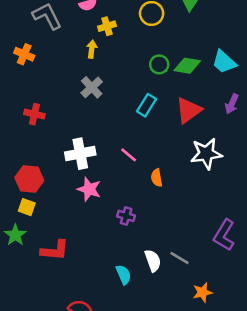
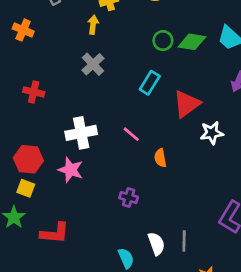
red triangle: (188, 110) -> (187, 104), moved
white star: (206, 154) -> (212, 133), size x0.7
pink star: (89, 189) -> (71, 170), moved
gray line: (180, 258) -> (184, 241), turned 60

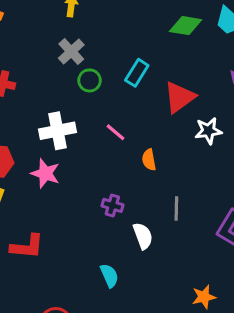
green circle: (163, 41) -> (90, 80), moved
gray line: (184, 241) -> (176, 208), moved
white semicircle: (156, 244) -> (143, 236), moved

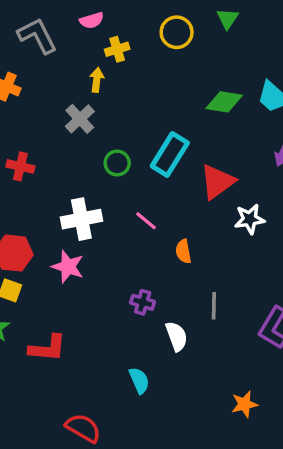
gray cross: (71, 51) -> (80, 119), moved
cyan rectangle: (137, 73) -> (170, 155), size x1.4

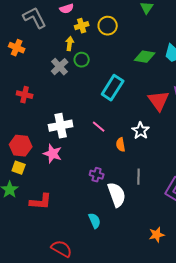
yellow circle: (177, 32) -> (108, 26), moved
green circle: (117, 163) -> (82, 60), moved
red triangle: (217, 182) -> (159, 101), moved, turned -30
white star: (250, 219) -> (141, 131), moved, turned -30
white semicircle: (177, 336) -> (117, 195), size x1.4

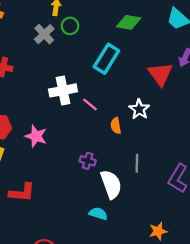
green diamond: (145, 57) -> (129, 22), moved
white cross: (61, 126) -> (63, 90), moved
cyan semicircle: (95, 221) -> (98, 214), moved, turned -49

